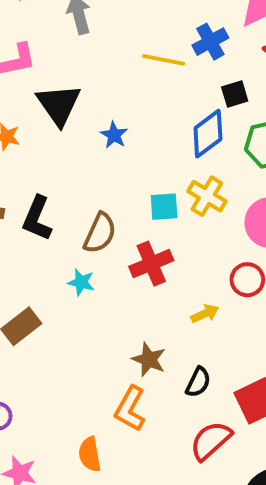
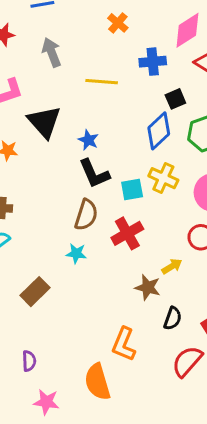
blue cross: (210, 42) -> (153, 62), turned 30
yellow line: (164, 60) -> (102, 82), moved
black L-shape: (37, 218) -> (94, 174), moved, turned -40
brown star: (149, 359) -> (148, 287), moved
orange semicircle: (90, 454) -> (97, 382), size x1.4

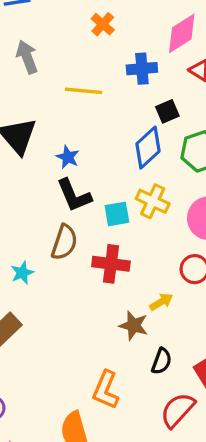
red cross: (127, 233) -> (111, 264), turned 36
cyan star: (76, 253) -> (22, 273), moved, turned -30

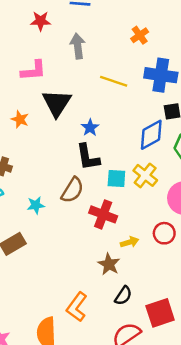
blue cross: (142, 69) -> (161, 75), size x1.4
yellow arrow: (161, 302) -> (130, 242), moved

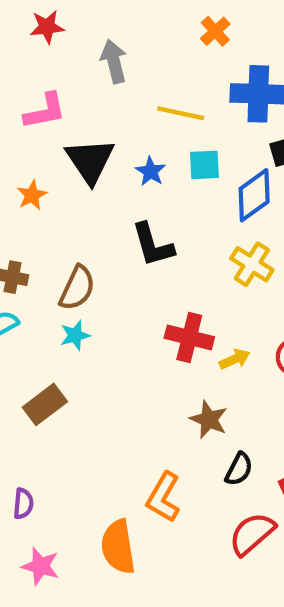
orange star: (20, 119) -> (32, 195), turned 30
blue star: (90, 128) -> (151, 171), moved
cyan square: (116, 178) -> (204, 165), moved
brown semicircle: (72, 190) -> (77, 288), moved
yellow arrow: (130, 242) -> (235, 359), moved

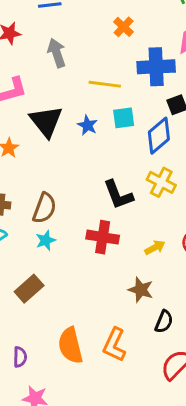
black L-shape: (153, 245) -> (118, 195), moved
red cross: (189, 338) -> (103, 237), moved
orange semicircle: (118, 547) -> (70, 345), moved

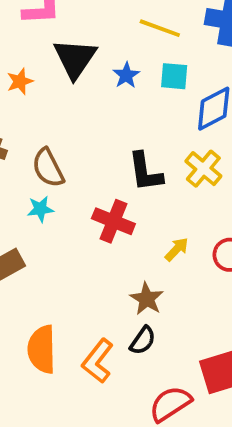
brown semicircle: (44, 208) -> (48, 168), turned 120
yellow arrow: (155, 247) -> (177, 249), turned -30
black semicircle: (164, 322) -> (143, 340), moved

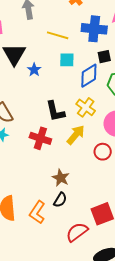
blue star: (126, 75) -> (34, 70), moved
yellow arrow: (177, 249) -> (76, 135), moved, size x1.5

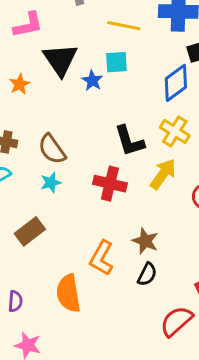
cyan square: (67, 60) -> (116, 62), moved
orange L-shape: (37, 212) -> (101, 258), moved

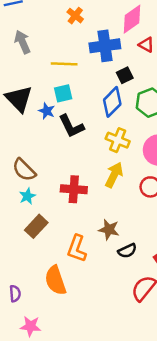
black L-shape: (129, 141) -> (71, 126), moved
brown rectangle: (30, 231) -> (36, 226), moved
black semicircle: (147, 274) -> (127, 251), moved, turned 48

